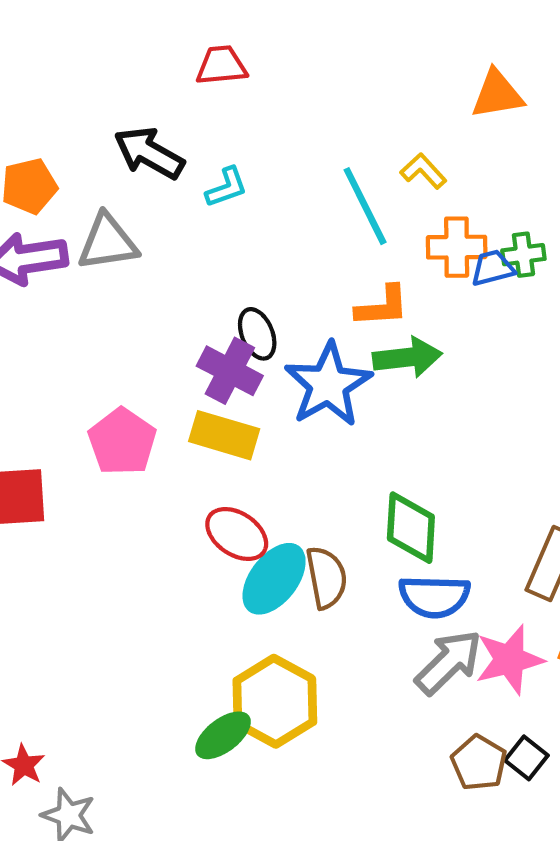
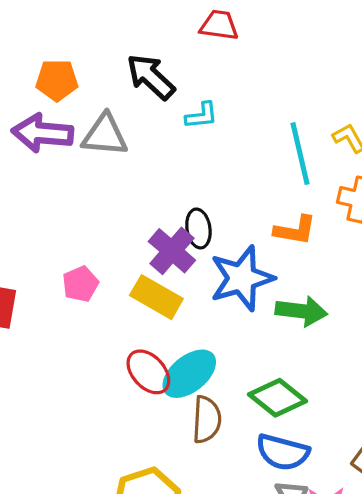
green arrow: (407, 357) -> (301, 311), moved
pink pentagon: (122, 442) -> (80, 284), size x0.7
green diamond: (411, 528) -> (277, 398), turned -68
cyan ellipse: (274, 579) -> (189, 374), moved

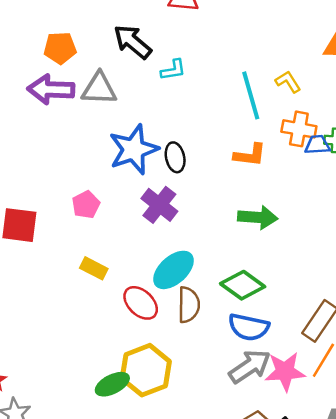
purple cross: (172, 251) -> (159, 205), moved
blue star: (242, 278) -> (134, 149), moved
yellow rectangle: (156, 297) -> (94, 268), moved, size x0.7
red ellipse: (148, 372) -> (141, 303), moved

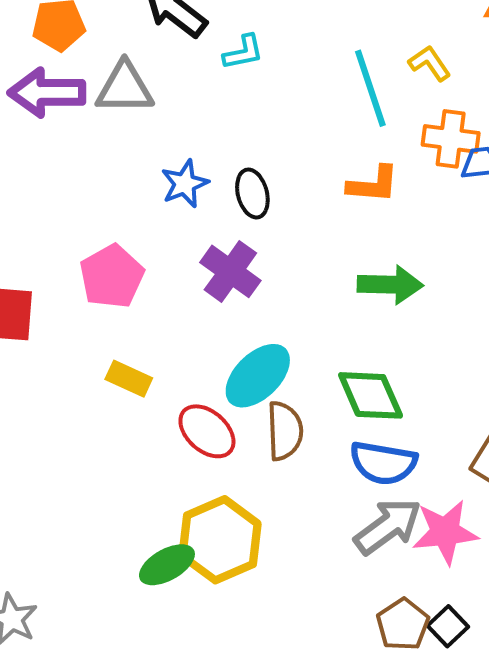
blue star: (134, 149) -> (185, 184), size x0.6
pink pentagon: (86, 205) -> (112, 276), size x1.4
green diamond: (243, 285) -> (371, 395), turned 33

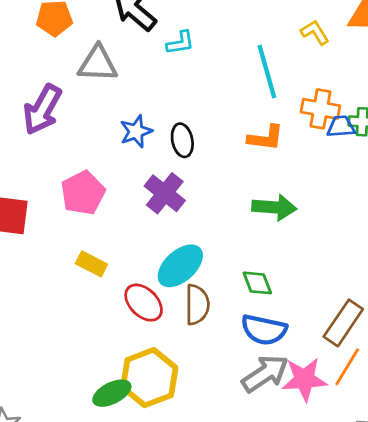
yellow L-shape: (430, 63) -> (315, 32), moved
purple arrow: (47, 93) -> (42, 109), moved, turned -63
green diamond: (371, 395) -> (257, 283), size x0.7

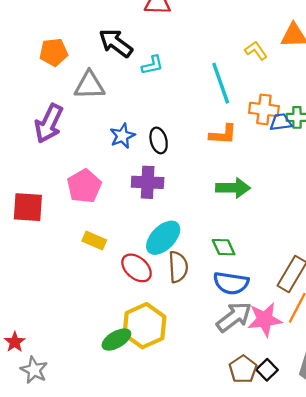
purple cross: (165, 193) -> (148, 182), turned -32

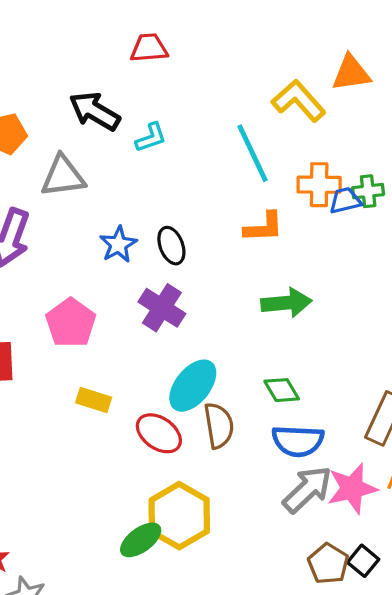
yellow L-shape: (256, 51) -> (299, 101), size x1.6
purple cross: (148, 182) -> (162, 308), turned 36

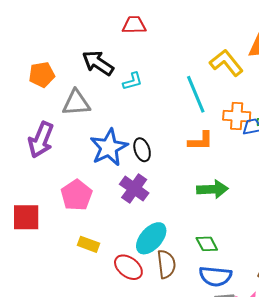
blue star: (118, 244) -> (109, 147), size x1.6

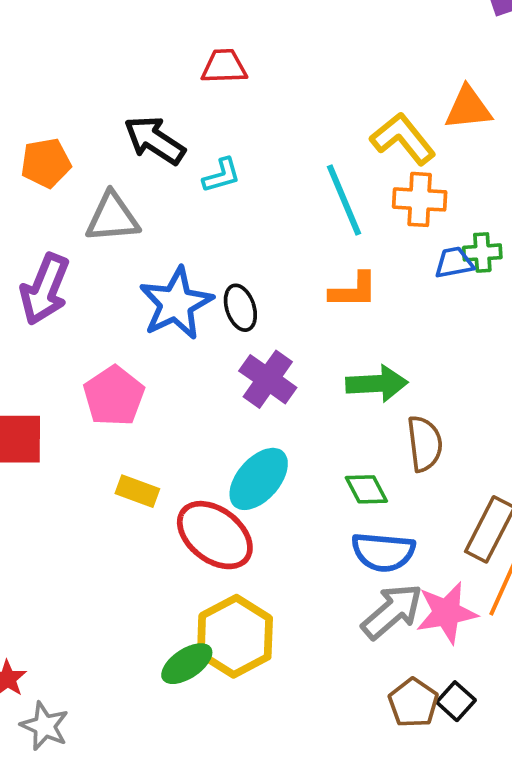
orange cross: (237, 116) -> (420, 199), moved
purple cross: (134, 189) -> (268, 379), moved
brown semicircle: (166, 264) -> (425, 444), moved
red ellipse: (128, 267) -> (215, 535), size x1.4

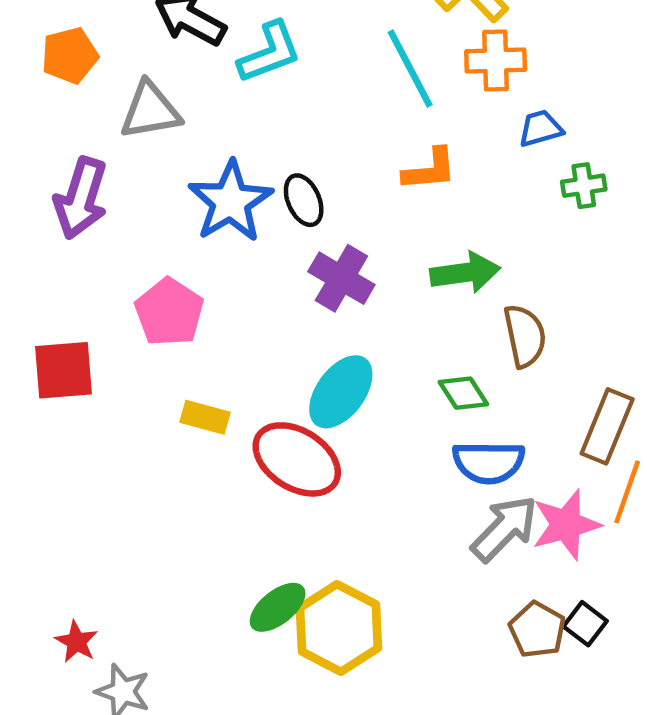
cyan L-shape: (222, 175) -> (269, 52), size x1.5
green cross: (482, 252) -> (584, 186), moved
yellow hexagon: (235, 636) -> (339, 628), moved

